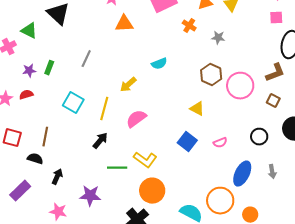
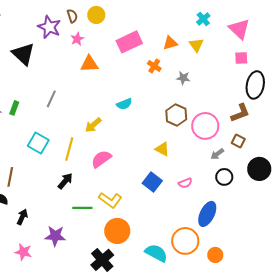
gray arrow: (272, 172) -> (217, 154), moved, turned 64

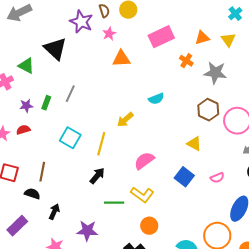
gray star: (183, 78) -> (215, 73), size x1.6
gray line: (51, 99) -> (70, 94), moved
pink semicircle: (101, 159) -> (144, 161), moved
orange circle: (117, 231) -> (149, 226), size x0.7

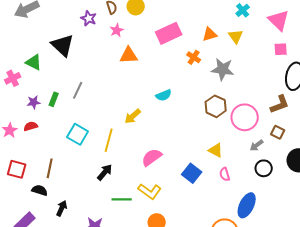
purple star: (81, 22) -> (89, 18), size x0.7
yellow triangle: (194, 144) -> (216, 150), moved
pink semicircle: (217, 178) -> (225, 174), turned 96

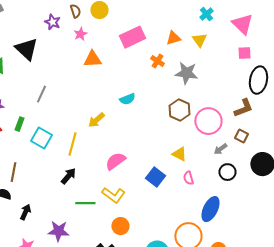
green rectangle: (54, 99) -> (19, 124), moved

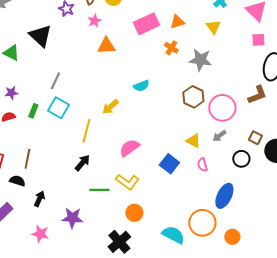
orange triangle: (173, 38) -> (177, 22), moved
brown square: (241, 136) -> (255, 138), moved
cyan square: (41, 138) -> (58, 108), moved
gray arrow: (220, 149) -> (219, 136), moved

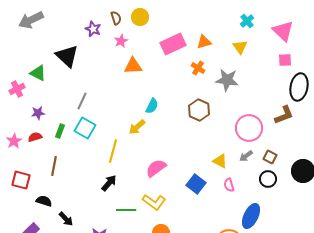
cyan semicircle: (141, 86) -> (152, 106), moved, turned -42
brown hexagon: (193, 97) -> (199, 110), moved
brown square: (255, 138) -> (270, 157), moved
brown line: (27, 159) -> (54, 166), moved
black arrow: (39, 199) -> (66, 219), turned 112

